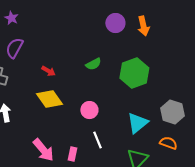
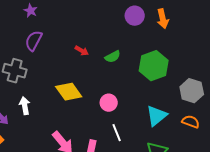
red arrow: (48, 71) -> (82, 51), moved
gray hexagon: (172, 112) -> (192, 91), moved
orange semicircle: (168, 143) -> (191, 122), moved

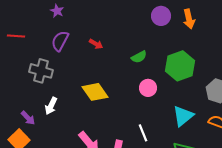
red arrow: (82, 51) -> (96, 44), moved
pink circle: (109, 103) -> (148, 88), moved
white arrow: (25, 106) -> (51, 106), turned -144

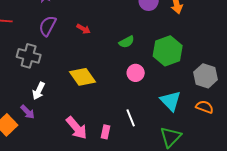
cyan triangle: (183, 116) -> (171, 101), turned -35
purple arrow: (28, 118) -> (28, 112), moved

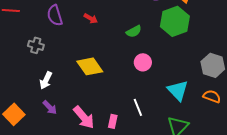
purple semicircle: (48, 26) -> (55, 15), turned -45
green hexagon: (168, 51) -> (175, 21), moved
gray cross: (29, 56) -> (36, 45), size x0.7
purple arrow: (28, 112) -> (50, 107), moved

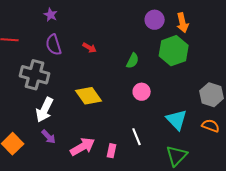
green semicircle: (134, 31) -> (133, 61), turned -35
gray cross: (36, 45) -> (35, 75), size x1.8
white arrow: (46, 80) -> (45, 110), size x1.4
pink arrow: (84, 117) -> (83, 147), turned -80

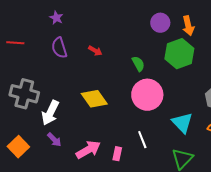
green semicircle: (133, 61) -> (138, 64), turned -56
gray cross: (35, 75) -> (24, 94), moved
pink circle: (142, 92) -> (147, 95), size x1.8

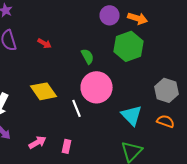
orange arrow: (188, 26) -> (138, 18), turned -60
white line: (142, 140) -> (76, 108), moved
pink arrow: (88, 150) -> (38, 142), size x0.7

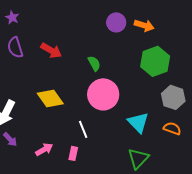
red arrow: (44, 43) -> (51, 50), size x1.5
green hexagon: (128, 46) -> (155, 61), moved
white line: (76, 108) -> (83, 129), moved

